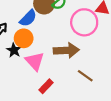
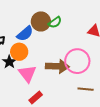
pink circle: (84, 22) -> (77, 61), moved
brown line: (85, 76) -> (86, 89), moved, turned -35

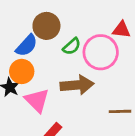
green semicircle: (55, 22) -> (72, 46), moved
pink circle: (77, 61) -> (101, 52), moved

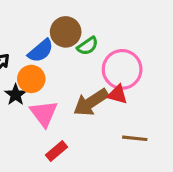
red triangle: (121, 30) -> (117, 94), moved
green semicircle: (72, 46) -> (88, 46), moved
brown arrow: (77, 85) -> (91, 102), turned 144

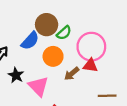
orange circle: (31, 79) -> (53, 56), moved
brown arrow: (91, 102) -> (72, 74), size x0.6

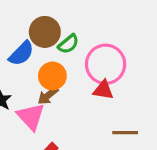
brown arrow: (72, 74) -> (48, 96), moved

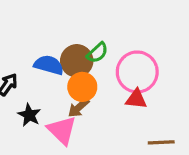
brown circle: (45, 32) -> (77, 61), moved
blue semicircle: (21, 53) -> (49, 65), turned -116

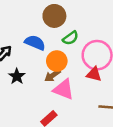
brown circle: (77, 61) -> (54, 16), moved
pink triangle: (62, 130) -> (64, 89), moved, turned -30

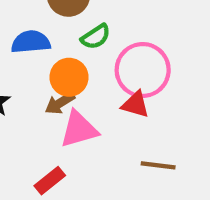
blue semicircle: (35, 43) -> (31, 42), turned -30
pink triangle: (64, 89) -> (79, 129), turned -40

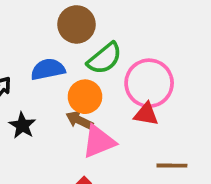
green semicircle: (96, 37) -> (105, 58), size x1.4
brown arrow: (60, 103) -> (79, 120), turned 64

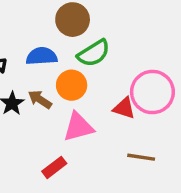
pink circle: (149, 83) -> (152, 92), moved
brown arrow: (79, 120) -> (40, 99), moved

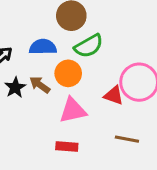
red rectangle: (54, 167) -> (67, 146), moved, turned 40

